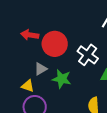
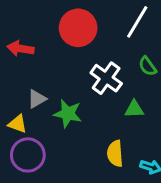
red circle: (55, 44) -> (78, 28), moved

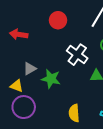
red circle: (78, 28) -> (58, 20), size x0.7
yellow semicircle: (115, 154) -> (74, 113), moved

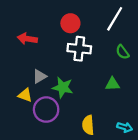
white cross: (77, 55) -> (79, 49), moved, turned -30
purple circle: (24, 107) -> (46, 110), moved

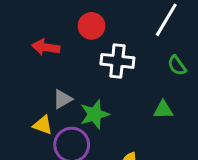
red circle: (70, 23) -> (92, 26), moved
green star: (63, 87) -> (95, 114), turned -30

